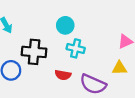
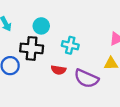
cyan circle: (65, 25) -> (41, 26), moved

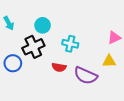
black cross: (32, 48) -> (33, 47), turned -30

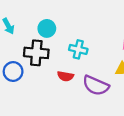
black cross: (33, 47) -> (36, 53), turned 30

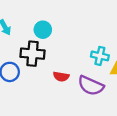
cyan cross: (78, 49) -> (100, 56), moved

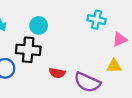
cyan cross: (100, 56) -> (97, 20), moved

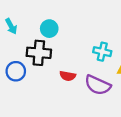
cyan cross: (97, 20) -> (102, 52), moved

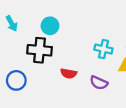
blue circle: (16, 71) -> (16, 80), moved
purple semicircle: (98, 85) -> (99, 83), size x0.7

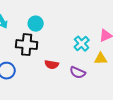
cyan cross: (103, 49) -> (82, 44), turned 35

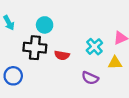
red semicircle: (52, 65) -> (62, 55), moved

